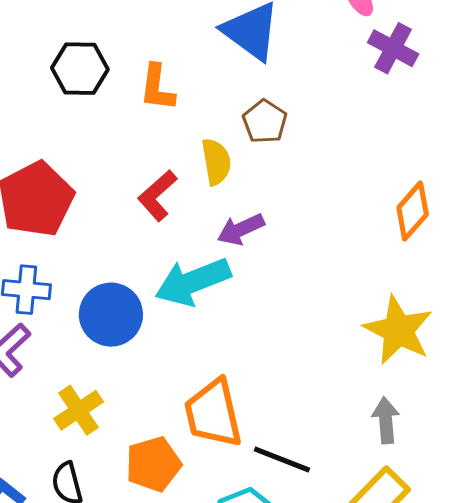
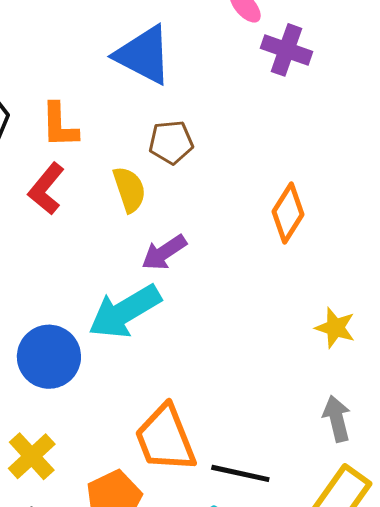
brown pentagon: (265, 122) -> (171, 142), turned -30
red L-shape: (157, 196) -> (46, 189), moved
orange diamond: (413, 211) -> (288, 213), moved
yellow star: (398, 330) -> (335, 328), size x0.6

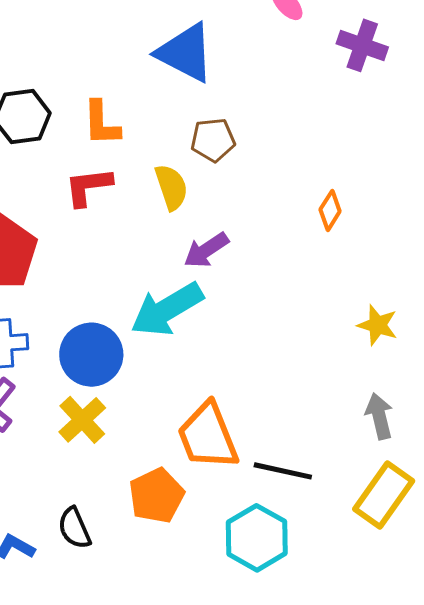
purple cross: (286, 50) -> (362, 45), moved
red L-shape: (46, 189) -> (88, 187), turned 44
orange diamond: (288, 213) -> (330, 210), size x0.7
yellow cross: (32, 456) -> (82, 420), moved

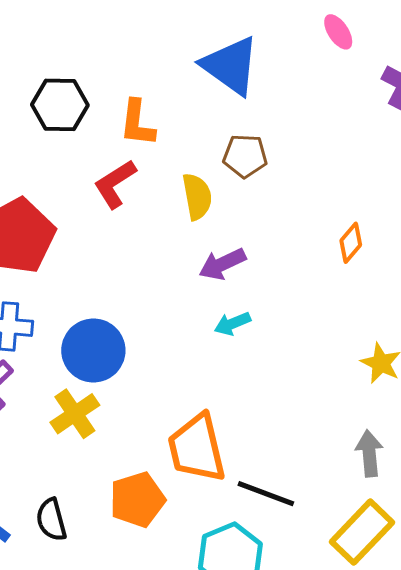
red L-shape: (88, 187) -> (115, 184), turned -34
cyan arrow: (167, 309) -> (232, 324), moved, size x0.5

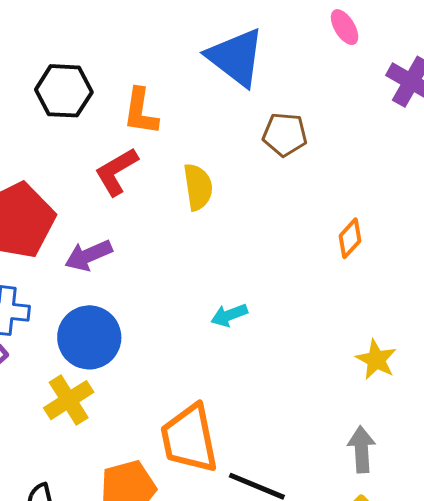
brown pentagon: (245, 156) -> (285, 134), moved
purple arrow: (222, 264) -> (89, 255), moved

